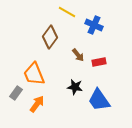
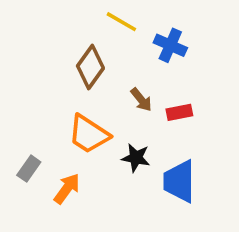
orange trapezoid: (34, 74) -> (89, 134), moved, turned -35
blue trapezoid: (99, 100) -> (179, 181), turned 35

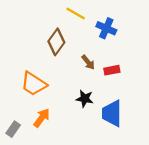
orange trapezoid: (89, 134) -> (34, 84), moved
gray rectangle: (29, 169) -> (13, 129), moved

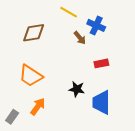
brown diamond: (56, 42) -> (34, 33), moved, turned 45
brown arrow: (88, 62) -> (80, 38), moved

